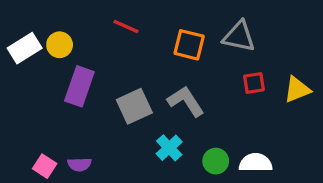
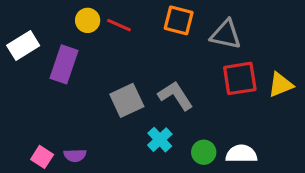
yellow circle: (60, 45) -> (88, 20), moved
orange square: (189, 45) -> (179, 20), moved
red square: (254, 83) -> (240, 78), size x1.6
purple rectangle: (79, 86) -> (64, 64), moved

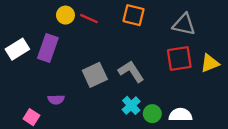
gray triangle: (226, 35) -> (184, 24), moved
white rectangle: (23, 45) -> (17, 49), moved
cyan cross: (160, 140) -> (131, 105), moved
purple semicircle: (75, 155) -> (56, 100), moved

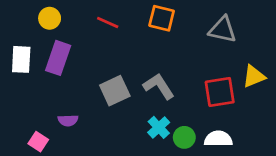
yellow circle: (65, 15) -> (50, 18), moved
white rectangle: (17, 49) -> (21, 59), turned -55
red square: (179, 58) -> (220, 92), moved

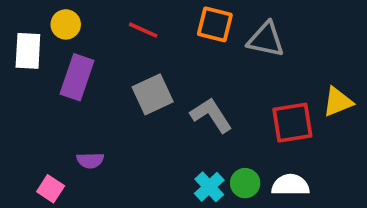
gray triangle: (223, 30) -> (266, 40), moved
white rectangle: (21, 59) -> (28, 51), moved
gray square: (115, 91) -> (153, 94), moved
cyan cross: (159, 127) -> (209, 187), moved

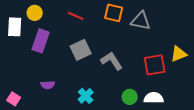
cyan cross: (209, 187) -> (86, 96), moved
pink square: (51, 189) -> (14, 99), moved

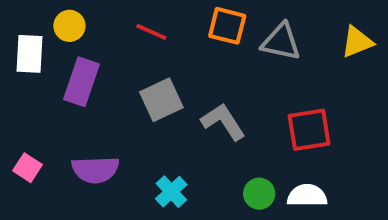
yellow triangle: (179, 54) -> (357, 42), moved
purple semicircle: (48, 85) -> (95, 170), size x1.6
pink square: (14, 99) -> (28, 168), moved

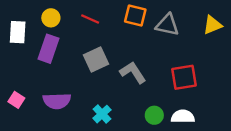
yellow circle: (69, 26) -> (51, 18), moved

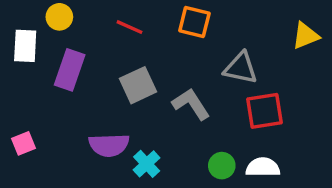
yellow circle: (51, 18) -> (59, 17), moved
gray triangle: (167, 25) -> (241, 68), moved
pink square: (16, 100) -> (23, 143), turned 35
purple semicircle: (57, 101) -> (109, 145), moved

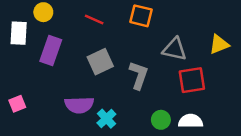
yellow triangle: (306, 36) -> (219, 44), moved
gray L-shape: (191, 104) -> (139, 75), turned 52

